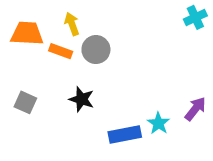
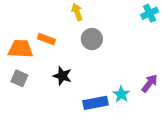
yellow arrow: (72, 24) -> (77, 12), moved
orange trapezoid: (27, 33) -> (21, 49), moved
gray circle: (96, 50) -> (92, 39), moved

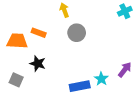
black star: (62, 76) -> (38, 63), moved
gray square: (19, 78) -> (16, 80), moved

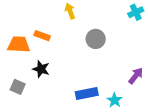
gray circle: (77, 33) -> (96, 39), moved
cyan star: (101, 79) -> (115, 100), moved

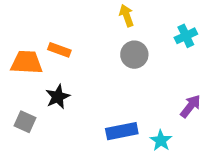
yellow arrow: (70, 11) -> (127, 16), moved
cyan cross: (136, 12) -> (186, 36), moved
black star: (41, 69) -> (58, 97), turned 30

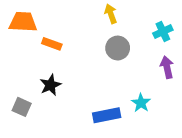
orange trapezoid: (27, 62) -> (23, 22), moved
purple arrow: (191, 106) -> (167, 67), moved, turned -50
cyan star: (161, 140) -> (141, 103), moved

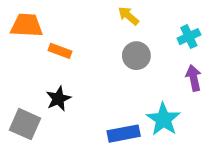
yellow arrow: (111, 14) -> (128, 16), turned -30
cyan star: (141, 103) -> (163, 119), size x1.5
gray square: (22, 107) -> (25, 124), size x1.4

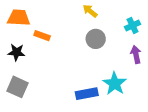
black star: (58, 99) -> (16, 52), moved, turned 30

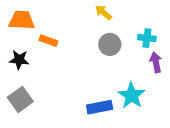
cyan cross: (133, 26) -> (147, 38), moved, turned 32
gray square: (18, 87) -> (20, 99), turned 30

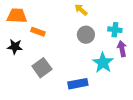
cyan star: (132, 96) -> (103, 63), moved
gray square: (20, 99) -> (42, 68), moved

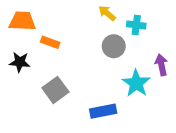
cyan cross: (115, 30) -> (136, 25), moved

